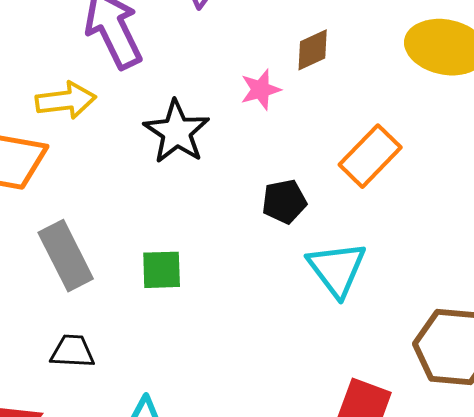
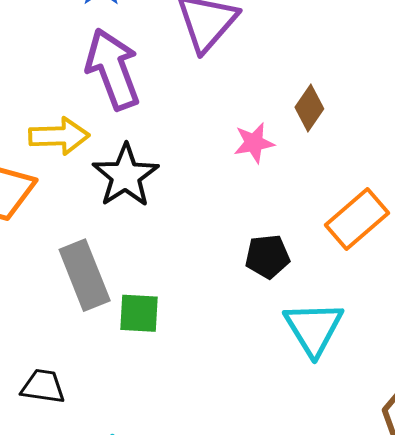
brown diamond: (313, 50) -> (309, 108), turned -36
black star: (177, 132) -> (126, 176), moved
gray rectangle: (66, 256) -> (85, 275), moved

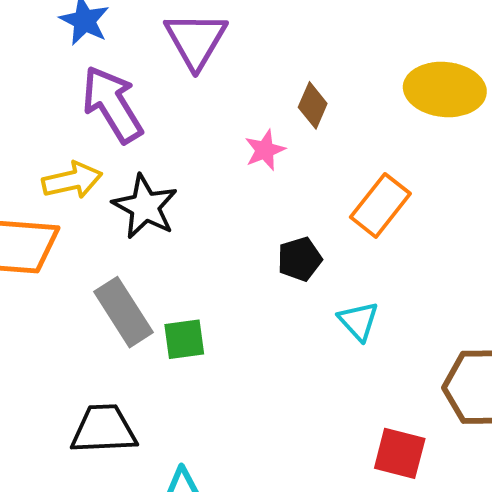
cyan triangle: (314, 328) -> (358, 321), size x0.7
black trapezoid: (43, 387) -> (104, 429), size x1.5

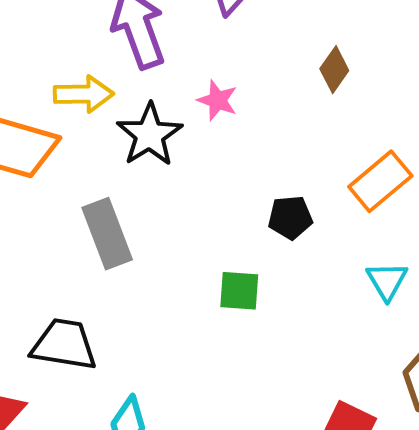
pink star: (265, 150) -> (217, 100), moved, turned 30
cyan triangle: (358, 321) -> (387, 281), moved
green square: (184, 339) -> (239, 291), moved

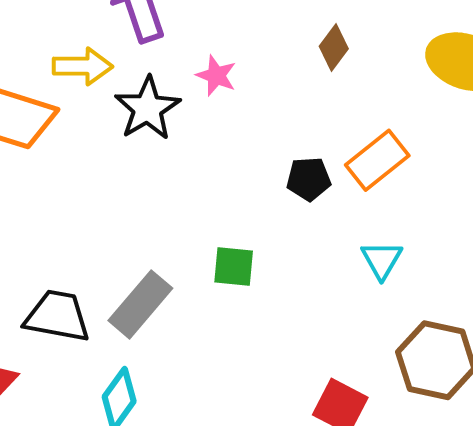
black pentagon: (290, 217) -> (309, 179), moved
gray rectangle: (107, 234) -> (140, 304), moved, turned 60

